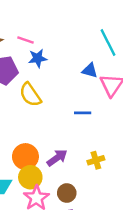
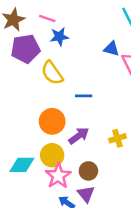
blue line: (83, 113) -> (84, 96), moved
orange circle: (25, 157) -> (52, 121), moved

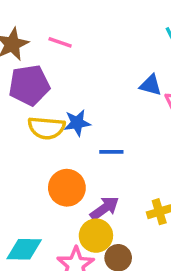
blue star: (59, 37) -> (77, 123), moved
yellow semicircle: (52, 73) -> (46, 128), moved, turned -50
yellow circle: (52, 155) -> (96, 236), moved

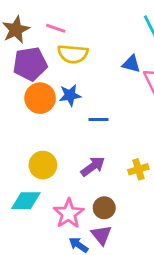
yellow semicircle: (46, 128) -> (73, 54), moved
orange circle: (67, 188) -> (40, 98), moved
yellow circle: (96, 236) -> (43, 165), moved

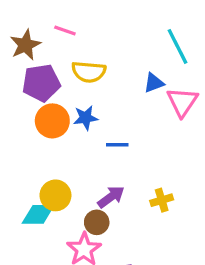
pink line: (56, 28) -> (65, 31), moved
blue triangle: (131, 64) -> (154, 83), turned -36
cyan diamond: (26, 201) -> (38, 214), moved
brown circle: (104, 208) -> (97, 222), moved

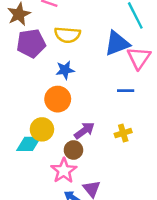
blue triangle: (154, 83) -> (117, 43), size x1.6
orange circle: (52, 121) -> (58, 99), moved
blue line: (117, 145) -> (126, 91), moved

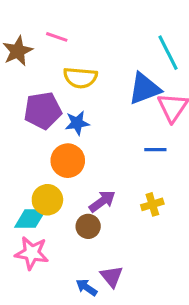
purple pentagon: (31, 43) -> (43, 111), moved
pink star: (64, 171) -> (32, 253), moved, turned -30

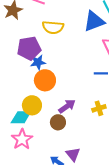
blue triangle: (144, 89) -> (94, 21), moved
blue star: (77, 123) -> (38, 62), moved
pink star: (32, 253) -> (22, 139), turned 30

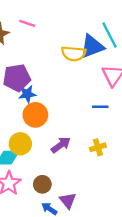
yellow semicircle: (53, 27) -> (74, 53), moved
brown circle: (58, 122) -> (42, 184), moved

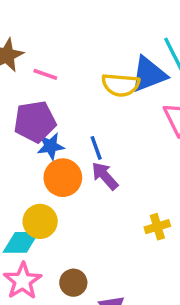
pink line: (27, 23) -> (45, 74), moved
blue line: (100, 107) -> (96, 148), moved, turned 70
purple arrow: (61, 145) -> (105, 176), moved, turned -96

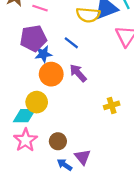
blue line: (96, 148) -> (71, 43), moved, turned -32

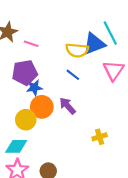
blue line: (71, 43) -> (73, 75), moved
yellow circle: (37, 102) -> (26, 120), moved

